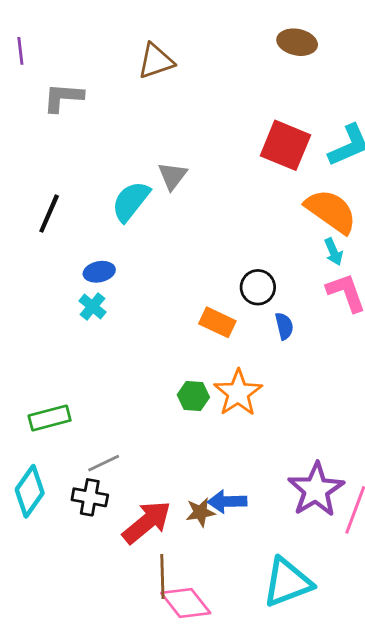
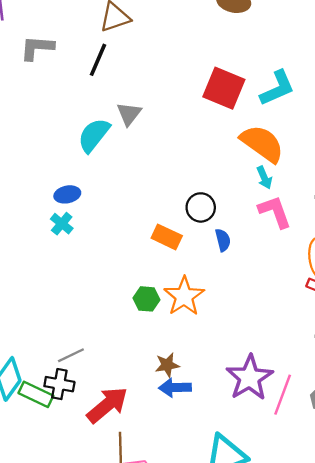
black line: (49, 214) -> (98, 60), moved
green rectangle: (50, 418) -> (36, 394), moved, turned 40
brown star: (200, 512) -> (167, 365), moved

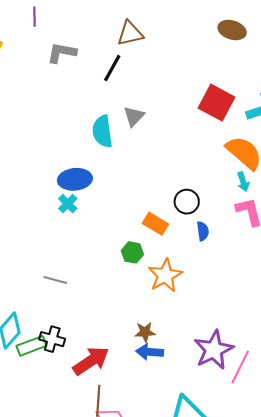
cyan semicircle: (94, 135) -> (102, 131), turned -52
blue ellipse: (67, 194) -> (75, 179), size x1.5
green hexagon: (146, 299) -> (132, 252), moved
gray line: (71, 355) -> (55, 280), moved, turned 35
green rectangle: (36, 394) -> (31, 346), turned -52

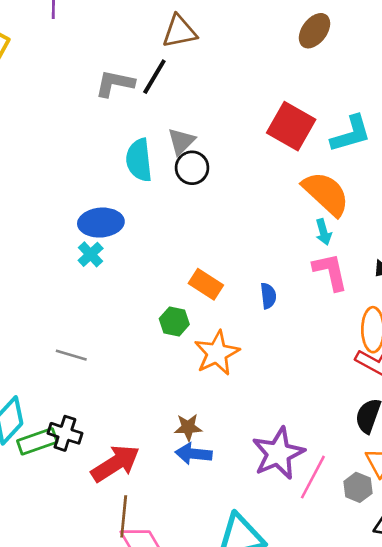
brown ellipse: (232, 30) -> (314, 31), turned -72
gray L-shape: (62, 53) -> (115, 83), moved
black circle: (187, 202) -> (192, 168), moved

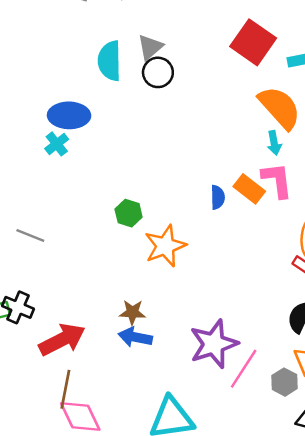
orange rectangle: (206, 284) -> (249, 189), moved

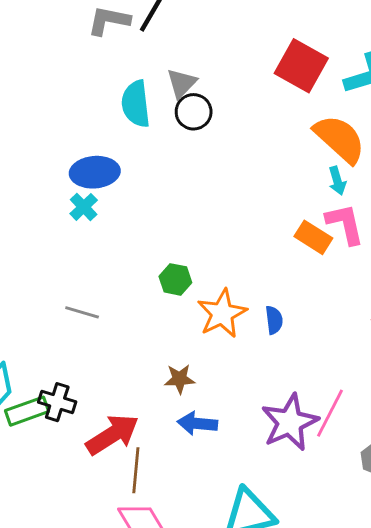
blue semicircle: (218, 197) -> (274, 320), moved
gray line: (30, 236) -> (82, 312), moved
brown star: (132, 312) -> (180, 379), moved
pink line: (244, 369) -> (330, 413), moved
brown line: (65, 389) -> (136, 470), moved

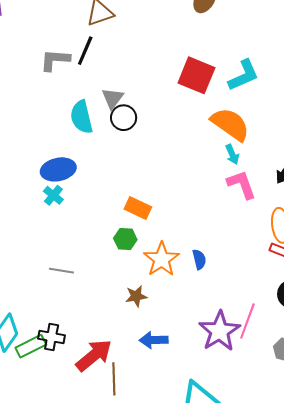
orange rectangle: (313, 237) -> (138, 208), moved
brown star: (180, 379) -> (136, 296), moved

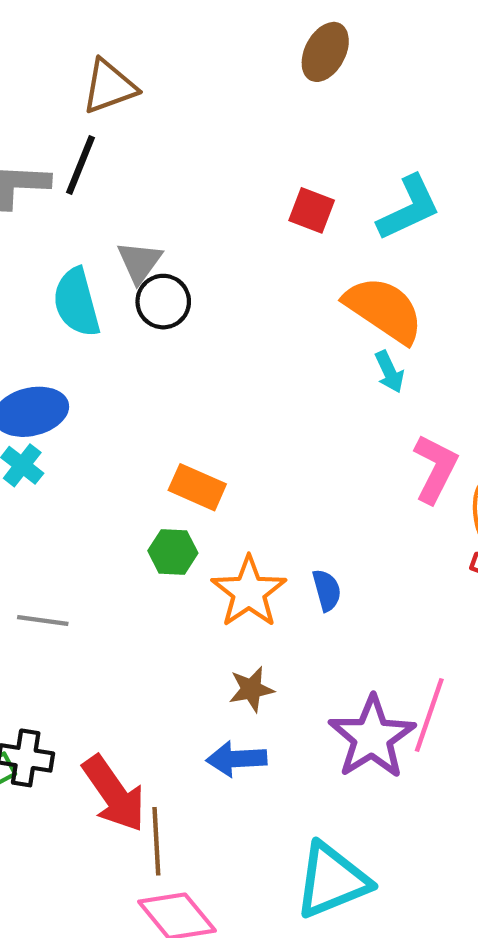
red square: (196, 75) -> (312, 210), size x0.6
pink L-shape: (242, 185) -> (435, 469), moved, turned 48
brown star: (136, 296) -> (251, 689), moved
red arrow: (94, 355) -> (114, 794), turned 96

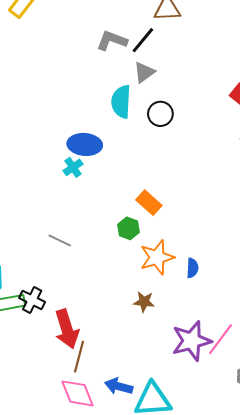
gray triangle: (140, 262) -> (144, 72), moved
blue arrow: (236, 759) -> (119, 386), moved

